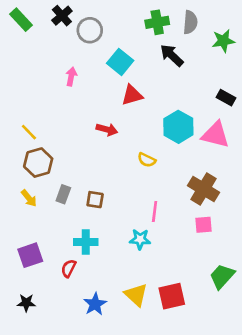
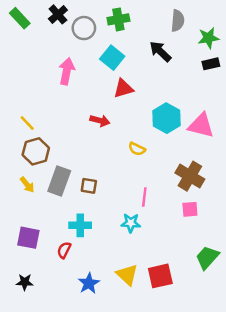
green cross: (157, 22) -> (118, 19), moved
pink arrow: (71, 77) -> (67, 71), size x1.5
black rectangle: (226, 98) -> (211, 64), moved, turned -42
gray rectangle: (63, 194) -> (59, 181), size x1.6
purple square: (30, 255) -> (28, 238), turned 30

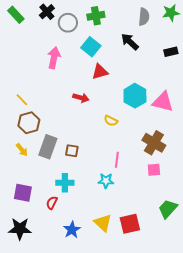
green star: (208, 38) -> (171, 13), moved
black star: (25, 282) -> (20, 229), size x1.6

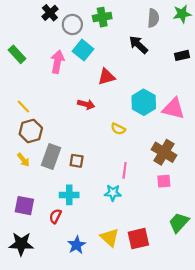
green rectangle: (16, 15) -> (17, 54), moved
cyan square: (91, 47) -> (83, 50), moved

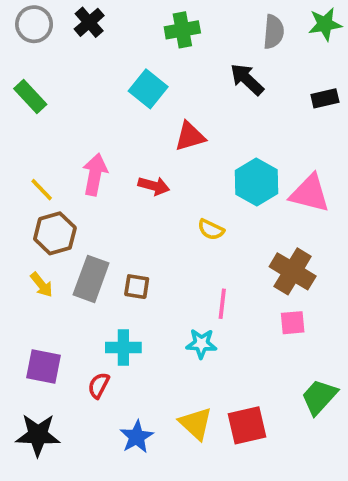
gray circle: (72, 24) -> (34, 24), moved
pink arrow: (57, 62) -> (95, 174), moved

